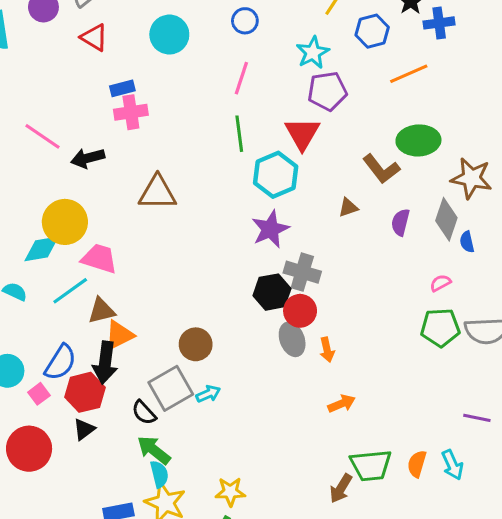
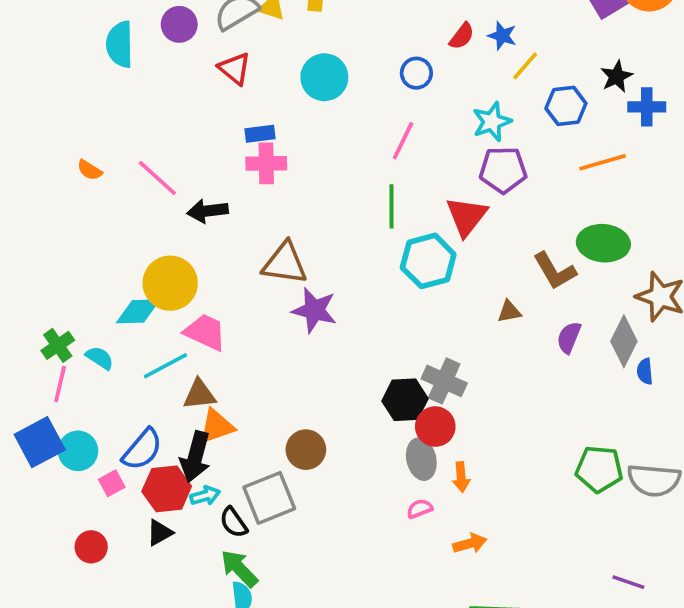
purple star: (270, 229) -> (314, 310), moved, turned 30
pink semicircle: (440, 283) -> (420, 509), moved
cyan arrow: (208, 394) -> (205, 496), moved
red circle: (29, 449) -> (91, 547), size x0.6

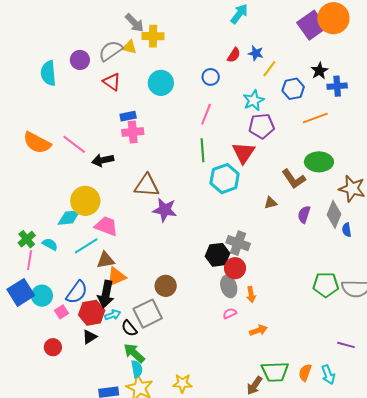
orange semicircle: (90, 170) -> (37, 143), size x2.0

